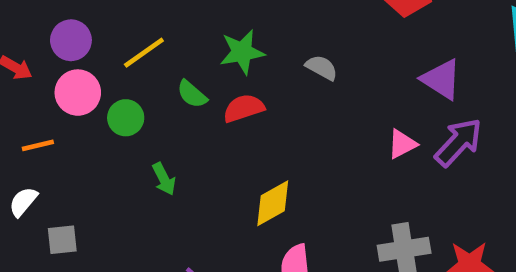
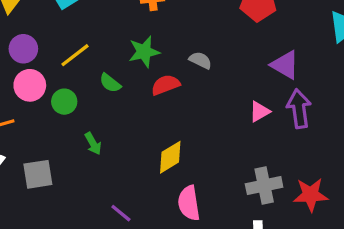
red semicircle: (244, 108) -> (166, 85), moved
purple arrow: (458, 142) -> (299, 109), turned -48
gray square: (62, 240) -> (38, 174), moved, size x1.4

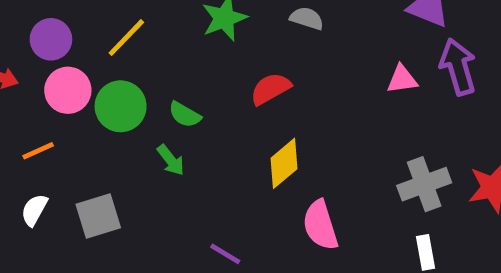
green semicircle: (110, 83) -> (185, 115), moved
red semicircle: (166, 85) -> (271, 89), moved
green circle: (64, 102) -> (121, 106), size x1.4
pink triangle: (259, 112) -> (402, 79), turned 30

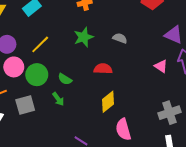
pink triangle: (402, 79) -> (161, 66), turned 40
red semicircle: (271, 89) -> (103, 69), turned 30
gray square: (98, 216) -> (25, 105), moved

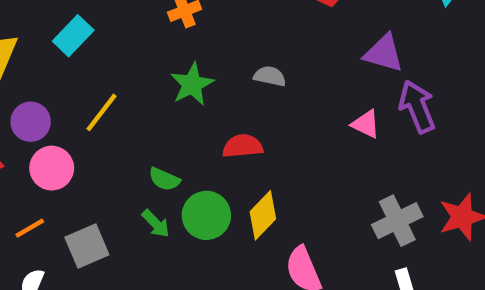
green circle: (37, 75) -> (206, 215), moved

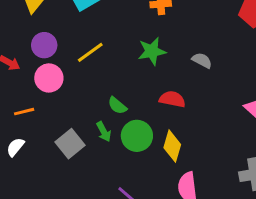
yellow diamond: (263, 215) -> (172, 146), turned -44
gray square: (87, 246) -> (70, 144), moved, turned -32

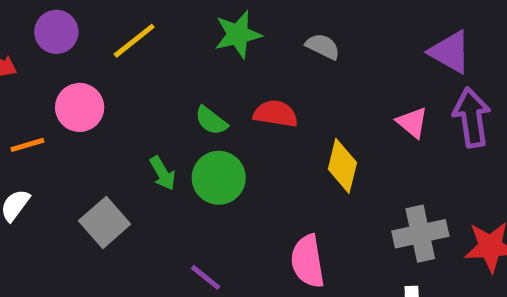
pink circle: (49, 78) -> (80, 107), moved
green semicircle: (117, 106) -> (211, 121), moved
gray square: (70, 144) -> (105, 222), moved
yellow diamond: (172, 146) -> (342, 166), moved

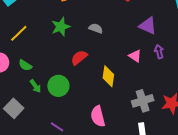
red semicircle: (276, 114) -> (79, 58), turned -42
purple arrow: (472, 118) -> (159, 52), size x0.6
green semicircle: (211, 121) -> (25, 65), moved

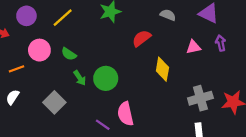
gray semicircle: (96, 28) -> (168, 15), moved
pink triangle: (135, 56) -> (193, 47), turned -48
red semicircle: (79, 58) -> (142, 38), moved
pink semicircle: (98, 116) -> (125, 114), moved

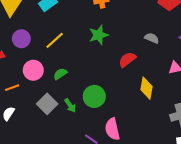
green semicircle: (69, 54) -> (60, 74), turned 112
green arrow: (80, 78) -> (70, 105), moved
gray square: (54, 102) -> (47, 104), moved

